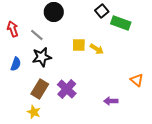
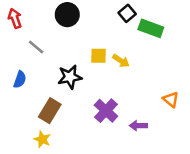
red arrow: (13, 29) -> (15, 18), moved
gray line: (37, 35) -> (36, 47), moved
black star: (42, 57) -> (70, 77), moved
purple cross: (67, 89) -> (106, 111), moved

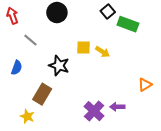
black star: (70, 77) -> (59, 66), turned 30
orange triangle: (171, 99) -> (145, 85), turned 48
purple cross: (106, 111) -> (94, 111), moved
yellow star: (42, 139) -> (27, 116), moved

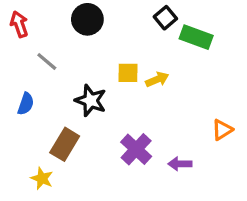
yellow arrow: (102, 52) -> (157, 79), turned -56
purple cross: (94, 111) -> (136, 149), moved

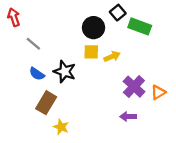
black circle: (87, 19) -> (94, 28), moved
blue semicircle: (26, 104) -> (37, 74), moved, turned 105
purple cross: (136, 149) -> (134, 87), moved
yellow star: (42, 178) -> (61, 127), moved

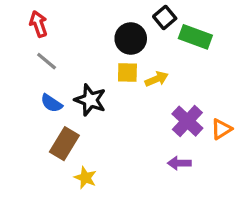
red arrow: (14, 17) -> (38, 24), moved

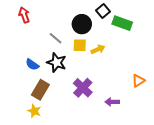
gray line: (47, 61) -> (56, 38), moved
purple cross: (187, 121) -> (83, 88), moved
yellow star: (85, 178) -> (34, 111), moved

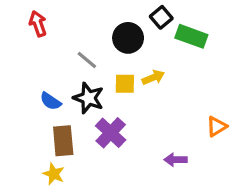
yellow square: (80, 45) -> (125, 84), moved
purple cross: (83, 88) -> (111, 133), moved
brown rectangle: (40, 90) -> (63, 141), turned -36

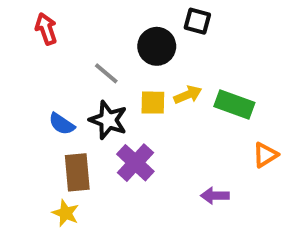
black square: (161, 17) -> (197, 21), turned -35
green rectangle: (191, 36) -> (234, 104), moved

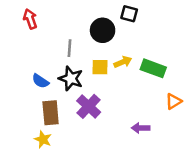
gray line: (106, 73) -> (70, 48), turned 54

